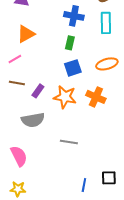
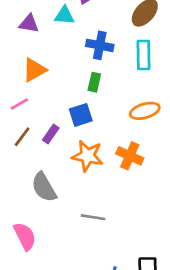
blue square: (73, 68) -> (81, 115), moved
brown line: (17, 83) -> (22, 137), turned -63
purple rectangle: (38, 91) -> (51, 134), moved
gray semicircle: (33, 120) -> (44, 187), turned 70

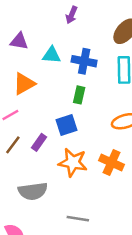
cyan triangle: (64, 15) -> (52, 55), moved
gray semicircle: (44, 187) -> (33, 191), turned -68

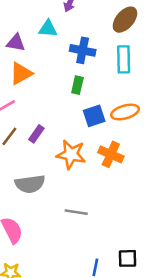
purple triangle: (19, 41) -> (16, 43), moved
cyan triangle: (52, 55) -> (48, 29), moved
blue square: (67, 125) -> (94, 116), moved

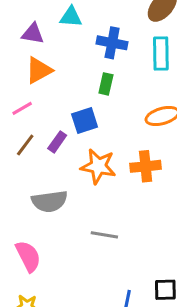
blue square: (94, 116) -> (85, 121), moved
orange cross: (111, 154) -> (146, 166), turned -30

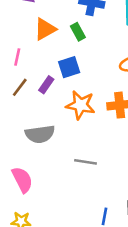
orange triangle: (39, 70) -> (45, 29), moved
green rectangle: (106, 84) -> (78, 32), moved, turned -42
pink line: (22, 108) -> (17, 57), turned -48

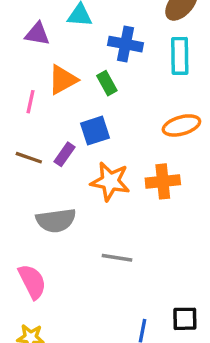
pink line: (17, 57) -> (31, 102), moved
brown line: (20, 87) -> (29, 158), turned 72

